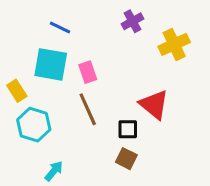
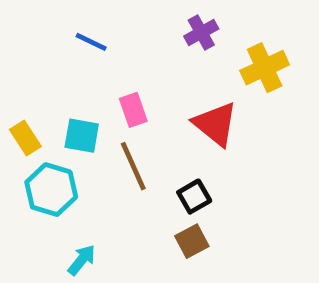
cyan square: (51, 64) -> (82, 136), moved, size x0.7
red triangle: (154, 105) -> (215, 124), moved
black square: (128, 129) -> (194, 197), turned -30
brown square: (126, 159) -> (192, 241), turned 35

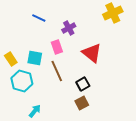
purple cross: (201, 32) -> (69, 28), moved
yellow cross: (265, 68) -> (113, 13), moved

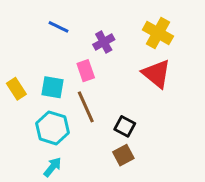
yellow cross: (113, 13) -> (158, 33), moved, turned -36
red triangle: (92, 53) -> (156, 74), moved
cyan hexagon: (22, 81) -> (52, 128), moved
black square: (83, 84) -> (125, 126), turned -32

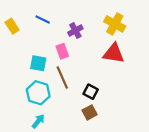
red triangle: (156, 74) -> (114, 53), turned -30
yellow rectangle: (16, 89) -> (12, 26), moved

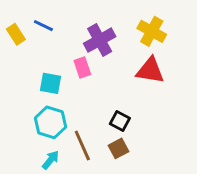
blue line: (43, 20) -> (43, 26), moved
purple cross: (75, 30) -> (100, 40), size x1.5
brown line: (62, 77) -> (82, 146), moved

